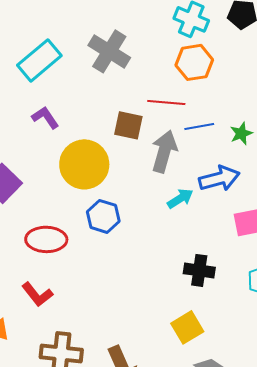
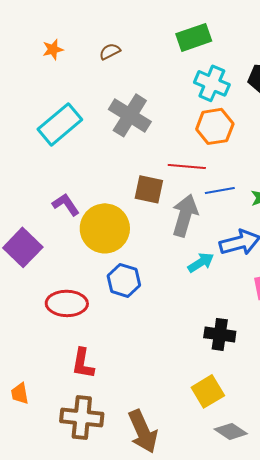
purple L-shape: (45, 117) -> (66, 204), moved
red L-shape: (37, 294) -> (83, 363), moved, turned 48

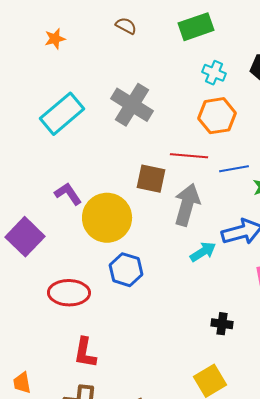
brown semicircle: (110, 51) -> (126, 26), moved, turned 55
cyan cross: (212, 83) -> (214, 73), size x0.7
blue line: (220, 190) -> (234, 169), moved
black cross: (220, 334) -> (222, 324), size x0.7

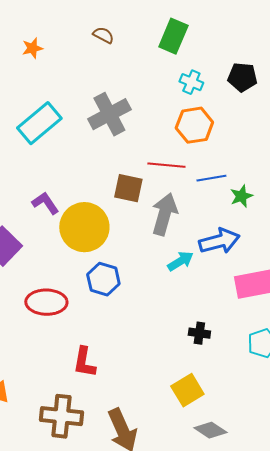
green rectangle: (196, 27) -> (173, 36), turned -48
gray cross: (132, 105) -> (109, 114), turned 30
red L-shape: (85, 353) -> (84, 362), moved

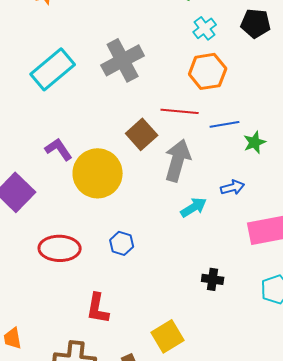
cyan cross: (191, 82) -> (205, 28), turned 30
brown square: (128, 188) -> (142, 134), turned 36
blue arrow: (219, 241) -> (233, 187), size x0.6
blue hexagon: (103, 279) -> (122, 243), moved, size x0.7
yellow square: (187, 390) -> (168, 336), moved

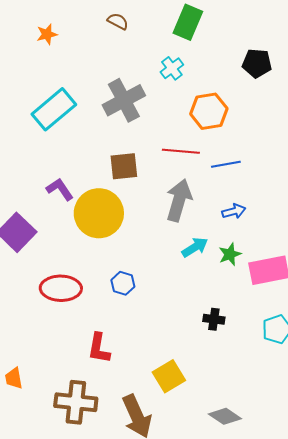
cyan cross: (205, 28) -> (172, 68), moved
brown square: (142, 134) -> (124, 166), moved, turned 36
green star: (255, 142) -> (230, 254), moved
blue arrow: (233, 187) -> (234, 211), moved

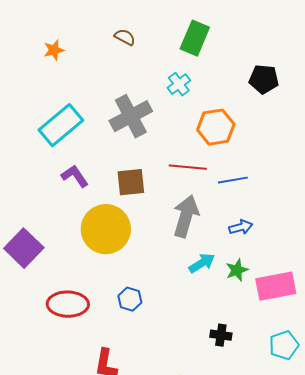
purple L-shape: (60, 189) -> (75, 176), moved

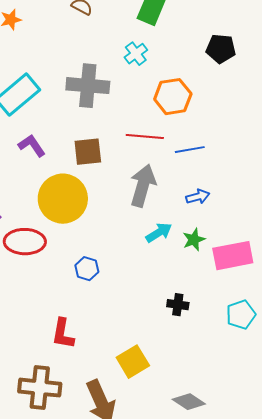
gray cross: (131, 116) -> (88, 86), turned 33
red ellipse: (68, 304) -> (25, 242), moved

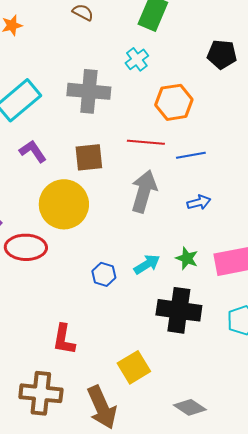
cyan arrow: (159, 233) -> (147, 264), moved
green star: (194, 240) -> (187, 258), moved, turned -30
blue hexagon: (87, 269) -> (104, 274), moved
black cross: (178, 305) -> (179, 310), size x2.0

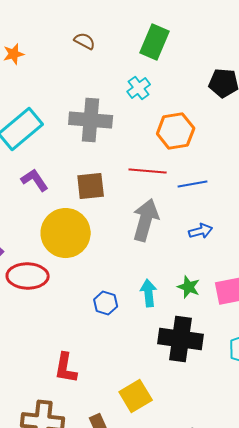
cyan arrow: (147, 264) -> (149, 293), turned -64

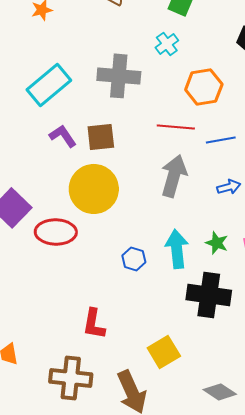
brown square: (91, 186) -> (101, 137), moved
cyan arrow: (149, 293) -> (177, 249), size x1.4

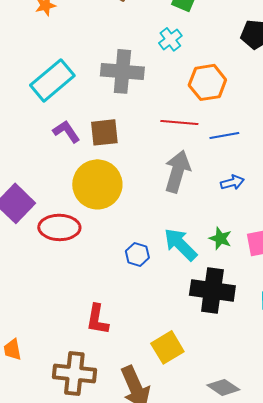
cyan arrow: (177, 249) -> (180, 244), turned -39

